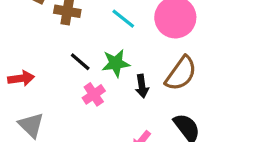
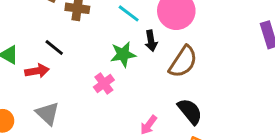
black line: (80, 62) -> (54, 47), moved
black arrow: (142, 86) -> (151, 41), moved

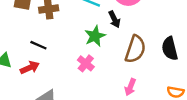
brown semicircle: (183, 62) -> (135, 49), moved
black semicircle: (190, 111) -> (170, 49), moved, turned -140

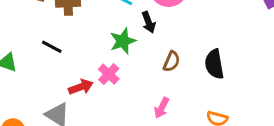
brown semicircle: (135, 49) -> (172, 61), size x0.6
red arrow: (30, 68) -> (81, 87), moved

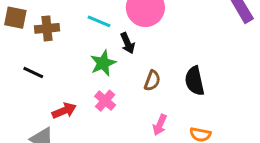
pink cross: (109, 74) -> (105, 101), moved
pink arrow: (162, 108) -> (160, 125), moved

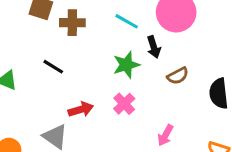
brown semicircle: (152, 81) -> (178, 76), moved, turned 36
pink arrow: (160, 125) -> (165, 135), moved

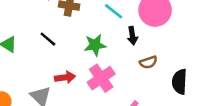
green star: (126, 65) -> (95, 45), moved
pink cross: (124, 104) -> (101, 78), size x1.5

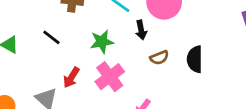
red arrow: (65, 77) -> (71, 77), turned 132
black semicircle: (179, 82) -> (195, 59), moved

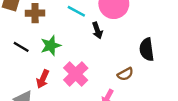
green star: (102, 42) -> (51, 46), moved
brown semicircle: (159, 58) -> (125, 74), moved

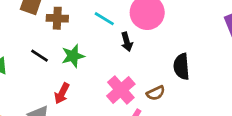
pink cross: (76, 74) -> (121, 90), moved

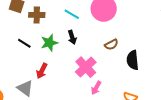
black arrow: (127, 42) -> (72, 37), moved
black semicircle: (181, 66) -> (133, 60), moved
brown semicircle: (156, 93) -> (111, 45), moved

